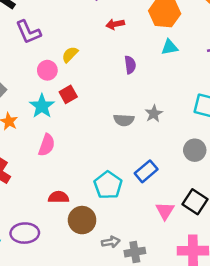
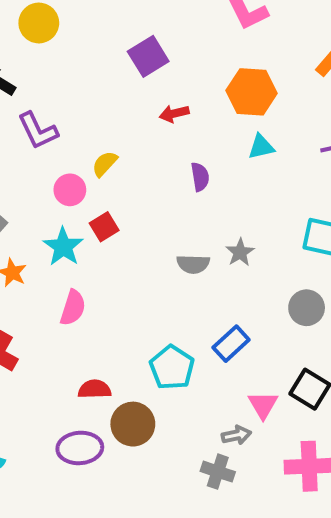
purple ellipse: (25, 233) -> (80, 448), moved
gray arrow: (111, 242) -> (236, 435), moved
gray cross: (135, 252) -> (218, 472), turned 30

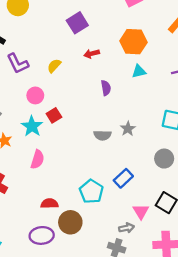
yellow semicircle: (105, 164) -> (54, 66), moved

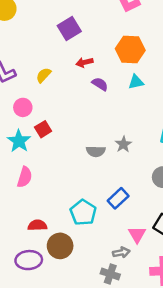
purple semicircle: (106, 88) -> (100, 84), moved, turned -48

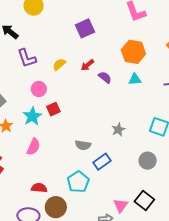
red arrow: (84, 62) -> (87, 65), moved, turned -32
gray semicircle: (96, 151) -> (83, 145), moved
blue rectangle: (118, 198) -> (102, 162), moved

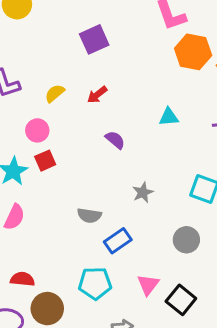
orange hexagon: (133, 52) -> (193, 52), moved
purple semicircle: (105, 77) -> (115, 140), moved
pink circle: (39, 89) -> (37, 130), moved
cyan pentagon: (78, 182) -> (95, 283), moved, turned 30
pink triangle: (121, 205) -> (148, 285), moved

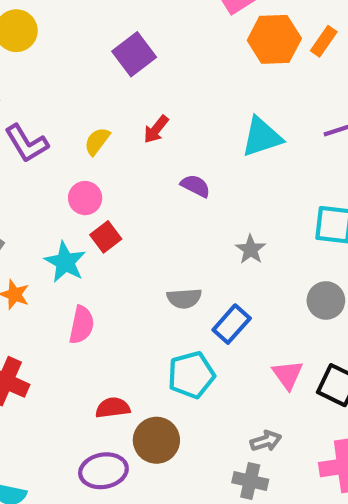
cyan triangle: (169, 117) -> (262, 137), size x1.5
cyan pentagon: (95, 283) -> (191, 375), moved

